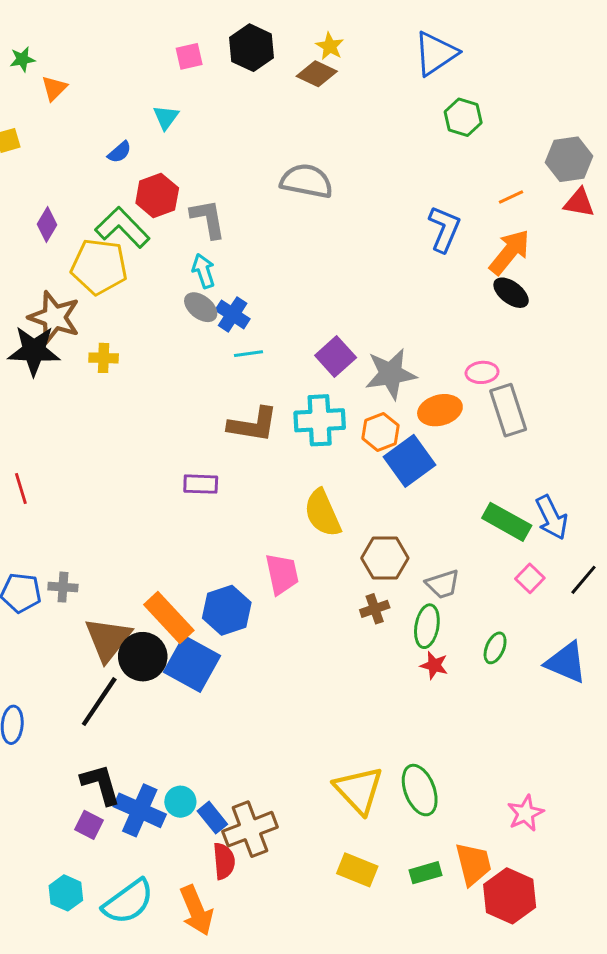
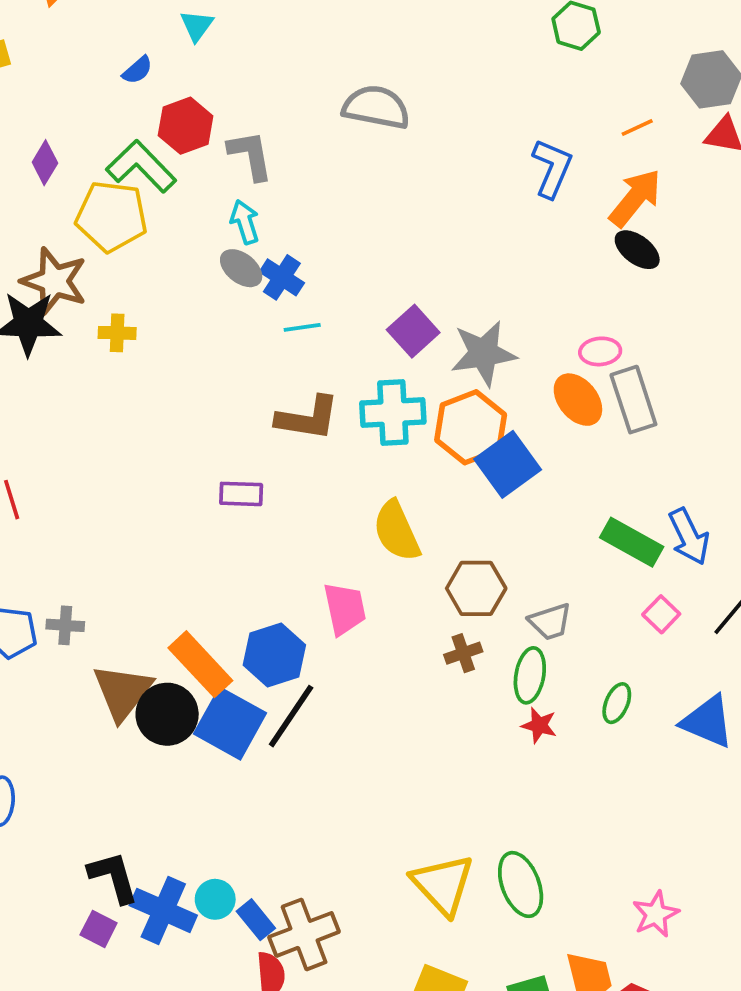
orange ellipse: (440, 410) -> (578, 400), moved, turned 66
orange hexagon: (381, 432) -> (471, 427), size x1.5
black line: (99, 702) -> (291, 716), moved

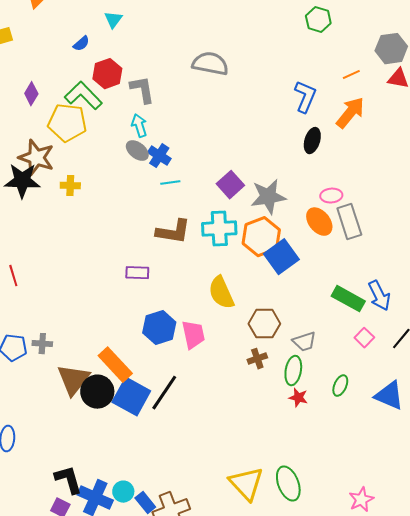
black ellipse: (637, 250) -> (312, 141), moved, turned 70
blue hexagon: (274, 655) -> (159, 328), moved

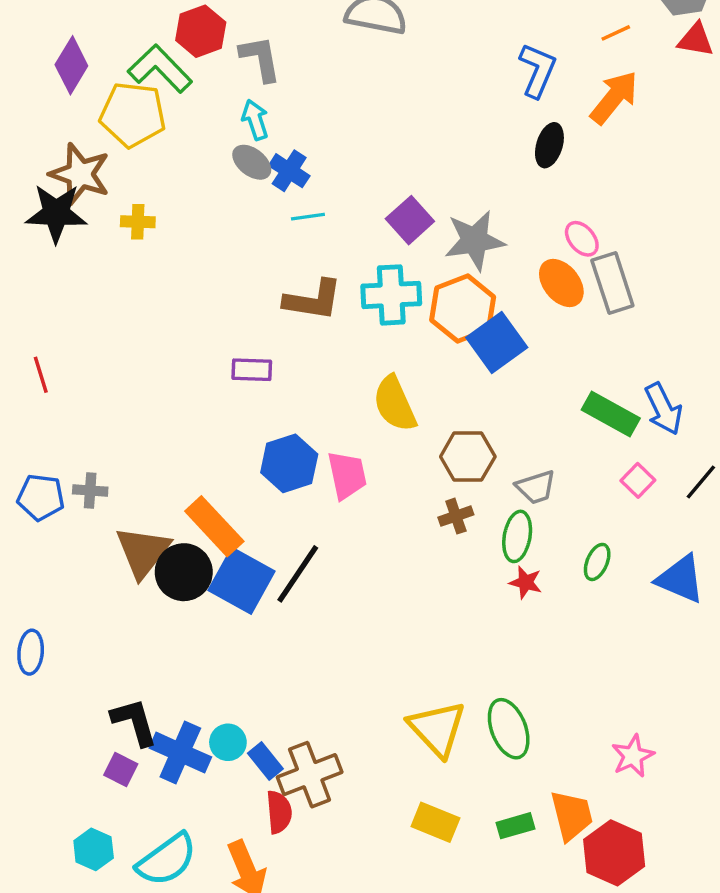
purple diamond: (31, 94) -> (71, 65), size x1.4
pink ellipse: (331, 196) -> (582, 239), turned 55

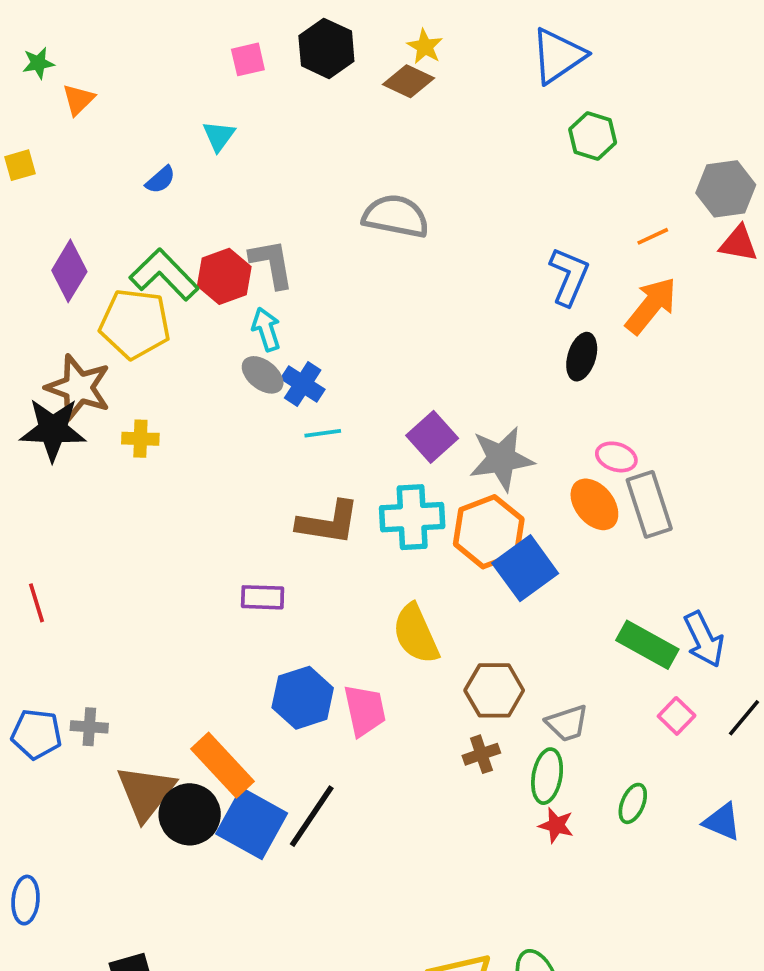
red hexagon: (201, 31) -> (224, 276), moved
pink ellipse: (582, 239) -> (616, 457), turned -33
blue triangle: (680, 579) -> (722, 822), size x0.7

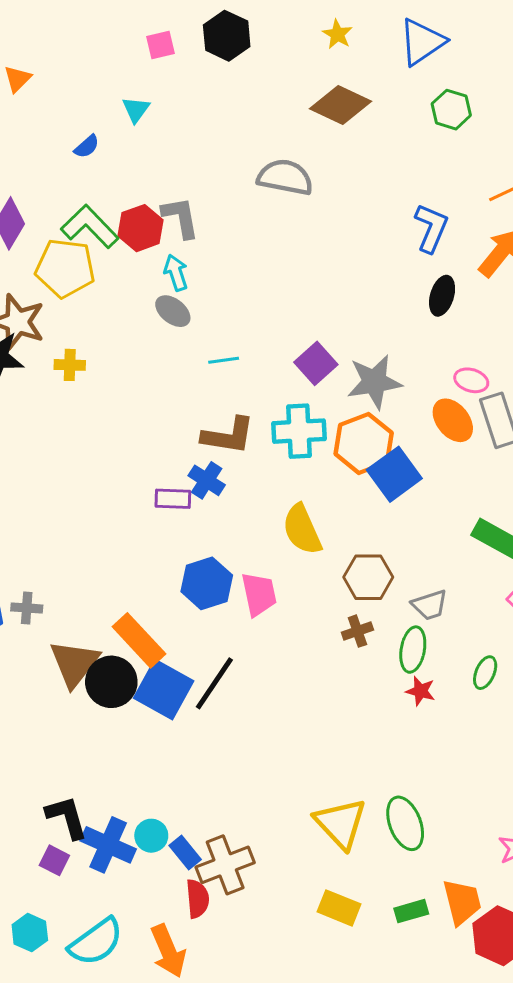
yellow star: (425, 47) -> (337, 34), moved
brown diamond: (408, 81) -> (341, 105), moved, size x1.4
blue cross: (303, 384) -> (207, 480), moved

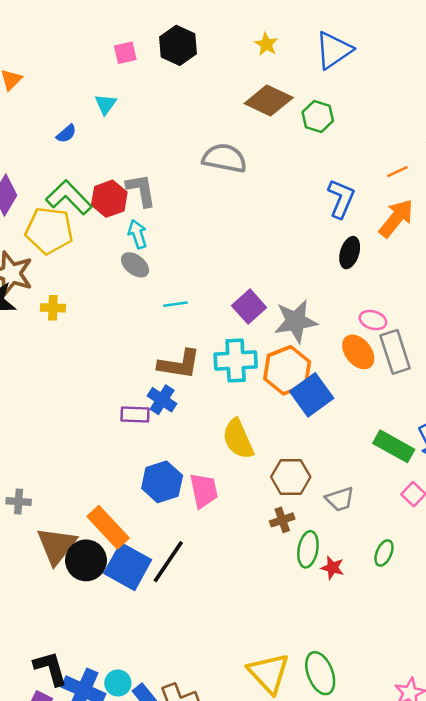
green hexagon: (451, 110) -> (318, 116), moved
green ellipse: (413, 650) -> (308, 549), moved

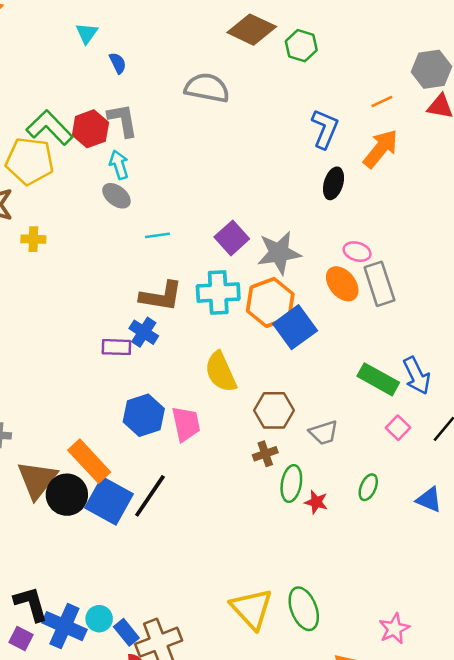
blue semicircle: (66, 134) -> (118, 63), moved, turned -75

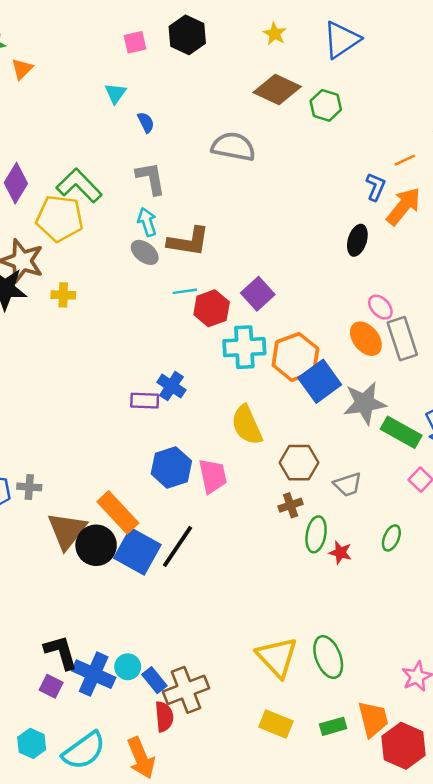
red hexagon: (90, 129) -> (212, 308), moved
blue L-shape: (325, 129) -> (376, 187), moved, size x0.7
pink ellipse: (357, 252) -> (380, 307), turned 30
gray star: (279, 253) -> (365, 403), moved
brown L-shape: (161, 296) -> (188, 241), moved

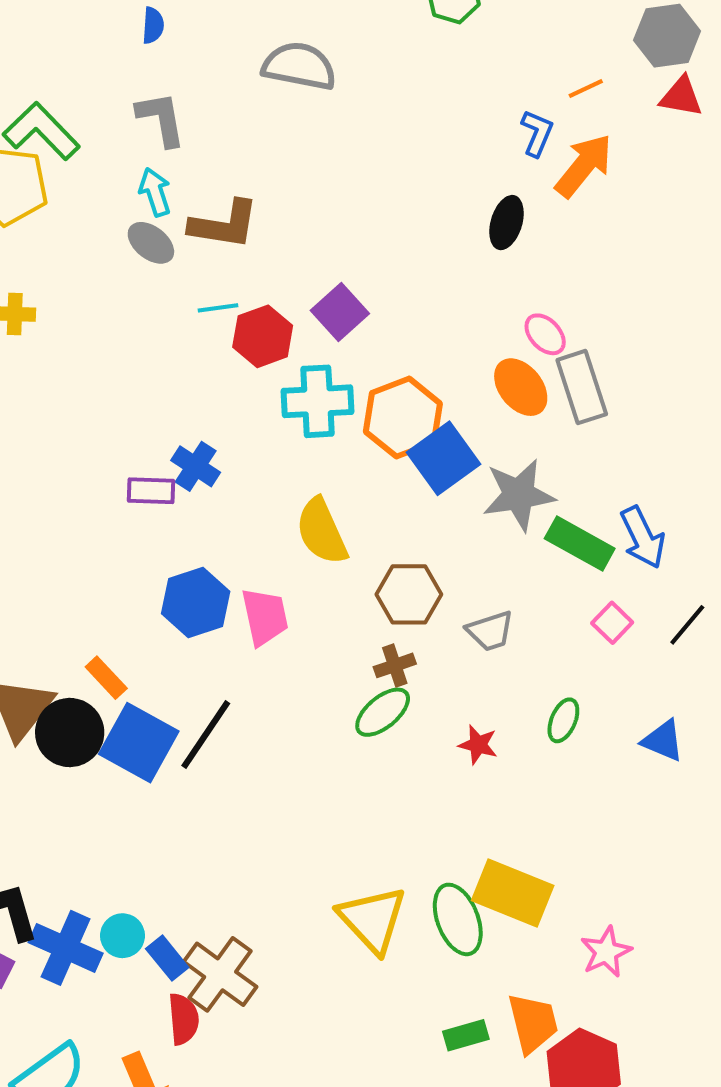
blue semicircle: (146, 122) -> (153, 25), turned 30
orange rectangle: (118, 512) -> (106, 678), size x0.6
green ellipse: (316, 534) -> (383, 712), moved, turned 40
brown cross: (186, 690) -> (220, 974), turned -33
yellow rectangle: (276, 724) -> (513, 893), moved, size x1.4

